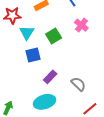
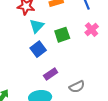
blue square: (33, 55) -> (38, 49), turned -35
gray semicircle: (78, 84) -> (77, 87), turned 98

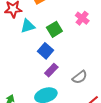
cyan triangle: (37, 26) -> (28, 26), turned 42
blue square: (38, 49) -> (45, 51), moved

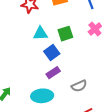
cyan triangle: (28, 26) -> (40, 33), moved

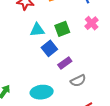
purple rectangle: (53, 73) -> (65, 63), moved

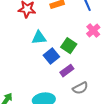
green square: (62, 29) -> (69, 46), moved, turned -35

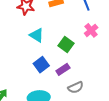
cyan triangle: (39, 38) -> (37, 35), turned 35
blue square: (51, 56) -> (41, 65), moved

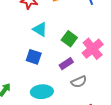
pink cross: (91, 30) -> (93, 49), moved, size x1.5
blue square: (41, 65) -> (34, 57), moved, turned -35

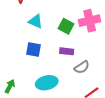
pink cross: (93, 49) -> (90, 21), moved, turned 35
purple rectangle: (66, 64) -> (67, 51), turned 48

